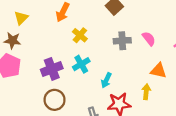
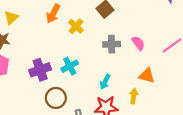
yellow cross: (80, 35) -> (76, 26), moved
cyan arrow: (106, 80) -> (105, 82), moved
brown circle: (55, 100) -> (56, 98), moved

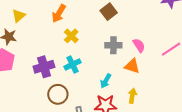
yellow cross: (76, 26) -> (71, 36), moved
orange triangle: (147, 75) -> (132, 66), moved

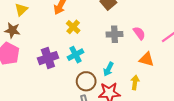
orange triangle: (132, 66) -> (147, 59), moved
brown circle: (58, 94) -> (86, 81), moved

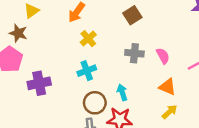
purple cross: (48, 58) -> (39, 83), moved
cyan arrow: (108, 69) -> (122, 92), turned 128
yellow arrow: (135, 82) -> (170, 112), moved, turned 32

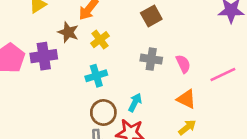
brown star: (18, 33) -> (68, 32), moved
purple cross: (39, 83) -> (44, 56), moved
cyan arrow: (122, 92) -> (135, 102), turned 42

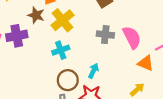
yellow cross: (100, 40) -> (62, 20), size x1.5
pink semicircle: (183, 64) -> (132, 37), size x1.5
orange triangle: (186, 99) -> (146, 63), moved

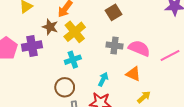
pink semicircle: (132, 37) -> (139, 48), turned -40
orange triangle: (146, 63) -> (133, 74), moved
brown circle: (68, 80) -> (65, 87), moved

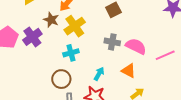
purple cross: (32, 46) -> (32, 37), turned -30

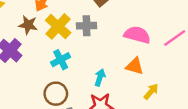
gray cross: (112, 42) -> (87, 26), moved

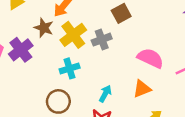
gray cross: (87, 26) -> (102, 40), turned -30
orange triangle: (135, 66) -> (142, 89), turned -48

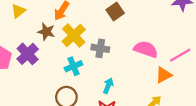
gray cross: (102, 40) -> (100, 48), moved, turned 36
orange triangle: (142, 89) -> (164, 75), moved

